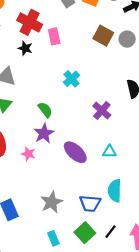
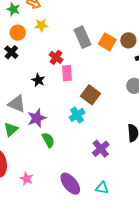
red cross: (30, 22) -> (56, 57), moved, size x0.6
brown square: (103, 36) -> (91, 95), moved
purple star: (44, 133) -> (37, 118), moved

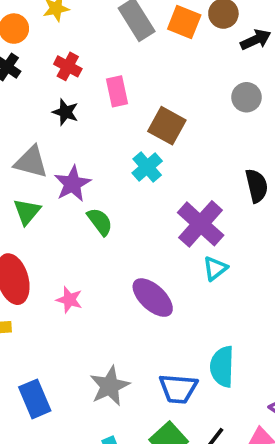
red cross: (56, 57) -> (68, 66), moved
purple cross: (101, 149) -> (201, 224), size x1.4
cyan triangle: (102, 188) -> (215, 268), moved, turned -40

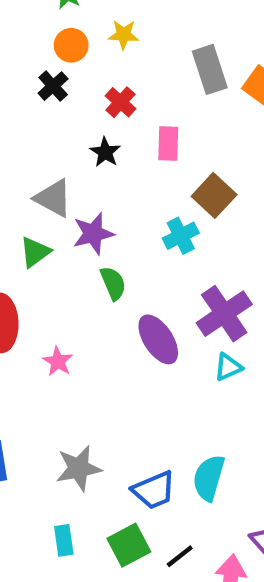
purple ellipse: (153, 298) -> (158, 339), moved
blue trapezoid: (178, 389) -> (154, 490), turned -42

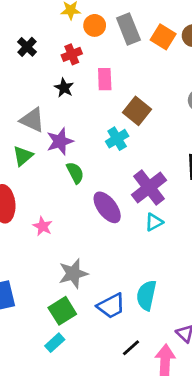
orange circle: (71, 45) -> (95, 25), moved
red cross: (121, 102) -> (72, 54), turned 30
gray star: (79, 468) -> (73, 274), moved
cyan rectangle: (64, 540) -> (55, 343), turned 60
green square: (129, 545) -> (62, 311), moved

